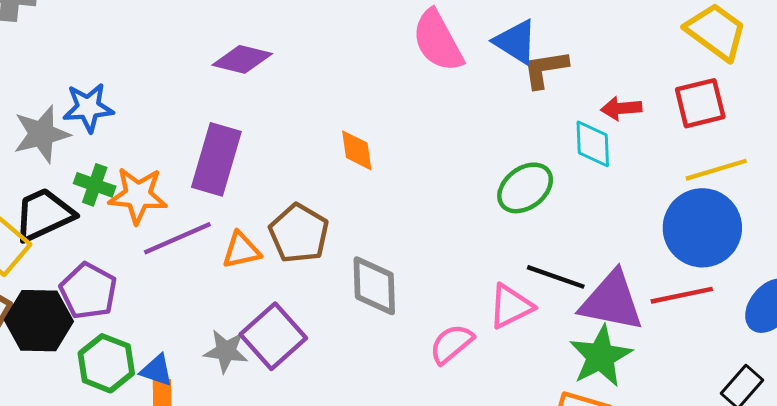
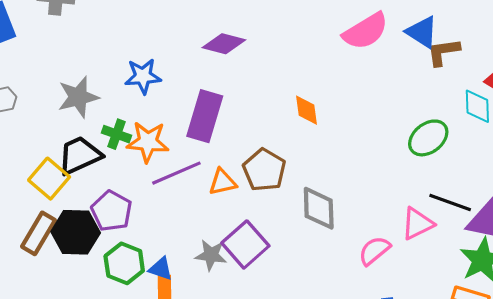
pink semicircle: (438, 41) -> (366, 31), turned -93
blue star: (88, 108) -> (143, 76), moved

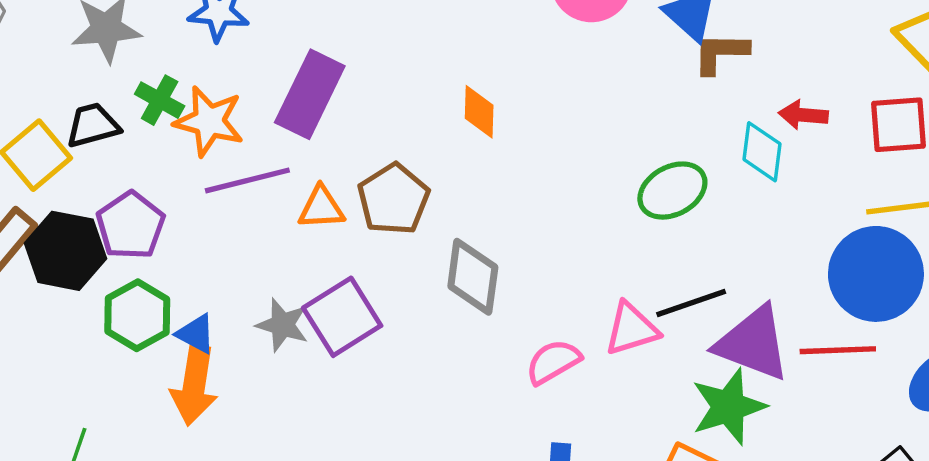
black trapezoid: (80, 155) -> (93, 125), size x0.7
black line: (450, 203) -> (691, 303), turned -48

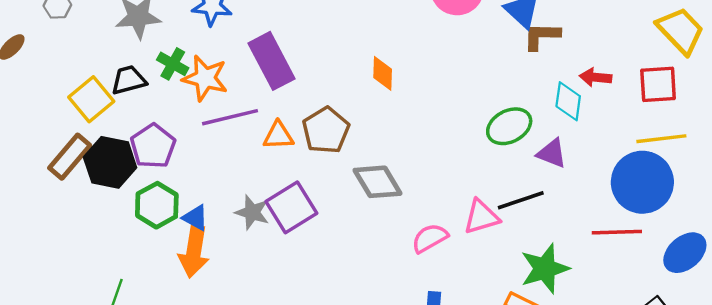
purple rectangle: (310, 94) -> (271, 61), turned -54
gray diamond: (473, 277) -> (378, 182), turned -39
purple triangle: (753, 343) -> (552, 153), moved, size x0.6

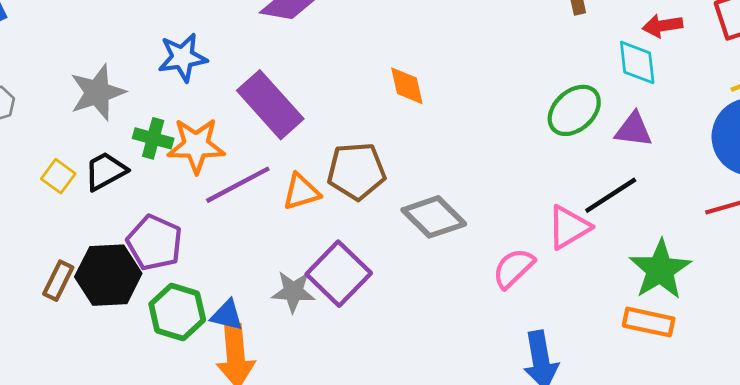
yellow square: (91, 99) -> (58, 176), moved, size x0.6
brown pentagon: (326, 130) -> (356, 171), turned -30
brown rectangle: (70, 157) -> (58, 281), size x0.7

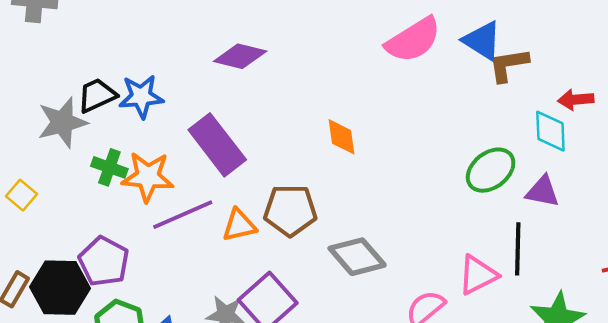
black trapezoid: (105, 171) -> (97, 95), moved
black line: (611, 195) -> (518, 249), turned -60

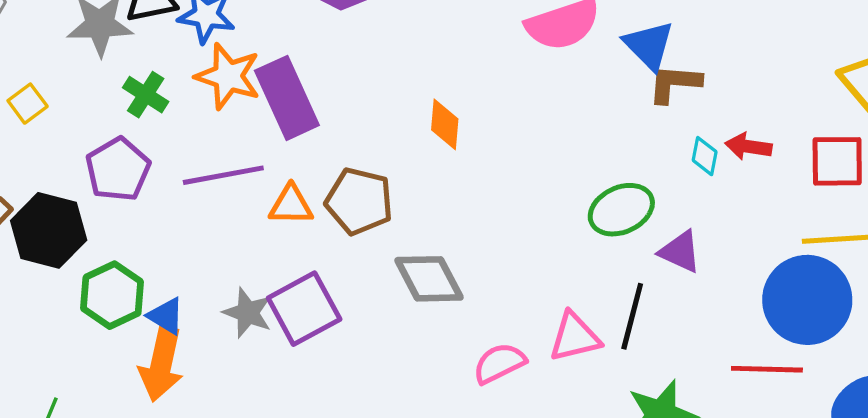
cyan diamond: (550, 131) -> (705, 156), moved, size x0.7
orange star: (148, 177) -> (228, 76), moved
purple pentagon: (104, 261) -> (118, 169), moved

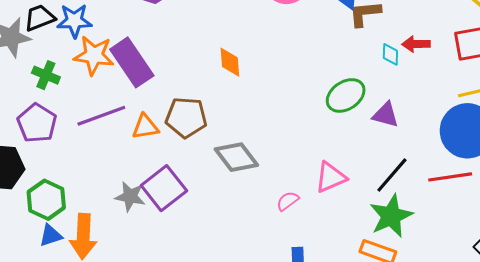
blue triangle: (166, 316) -> (51, 236), moved, turned -40
black line: (632, 316) -> (392, 175), moved, turned 36
pink semicircle: (499, 363) -> (288, 201), size x0.7

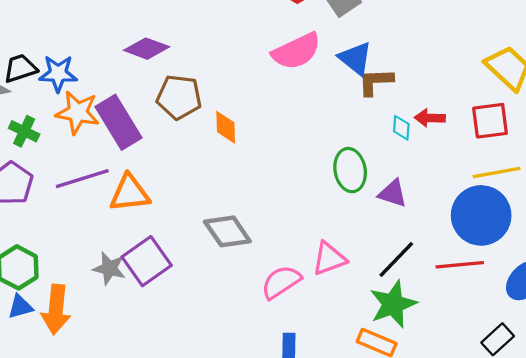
green ellipse: (346, 95) -> (350, 170), turned -69
brown pentagon: (186, 117) -> (179, 97), moved
orange triangle: (145, 127) -> (130, 193), size x1.4
pink semicircle: (288, 201) -> (281, 282), size x1.6

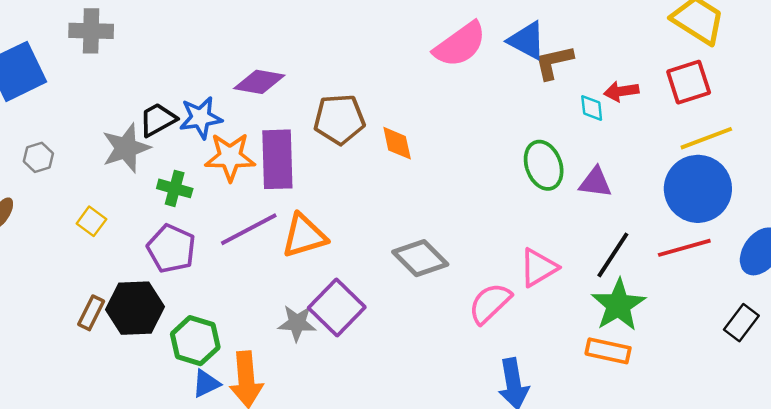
purple diamond: (147, 49) -> (259, 82), moved
purple rectangle: (118, 122) -> (277, 159), turned 40

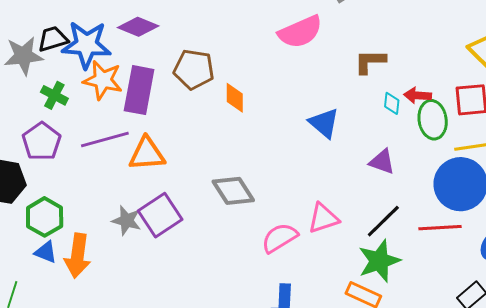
blue triangle: (527, 41) -> (324, 123), moved
blue star: (201, 118) -> (87, 45), size x1.4
green ellipse: (544, 165) -> (433, 120), moved
blue triangle: (206, 384) -> (46, 252), turned 35

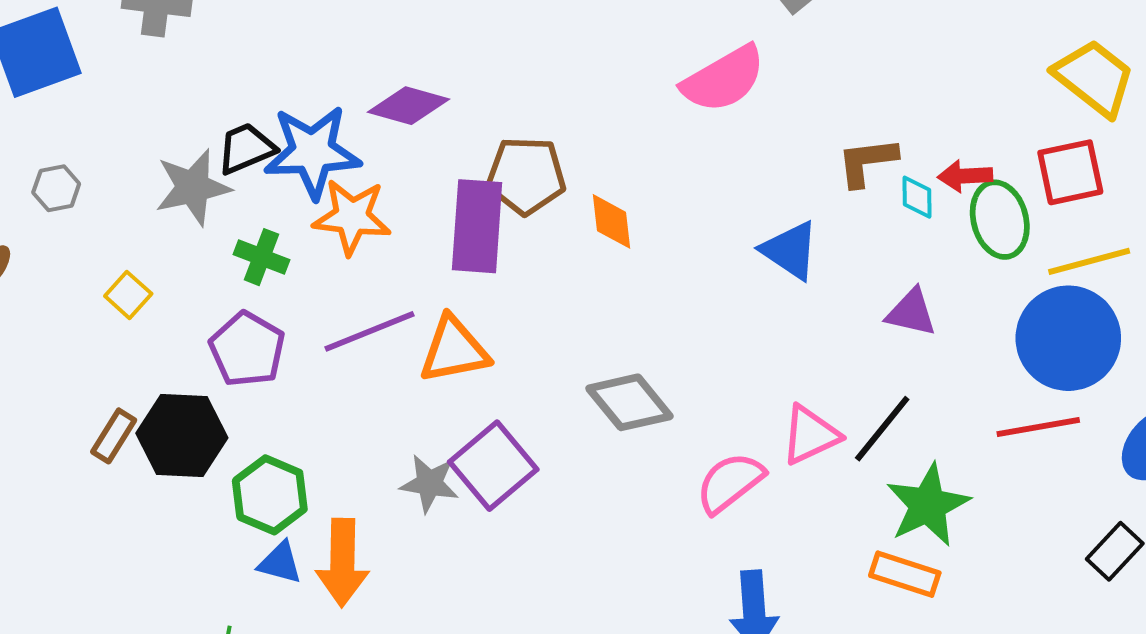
brown L-shape: (370, 62) -> (867, 162), moved
purple rectangle: (139, 90) -> (477, 226), moved
black line: (383, 221) -> (882, 429), moved

